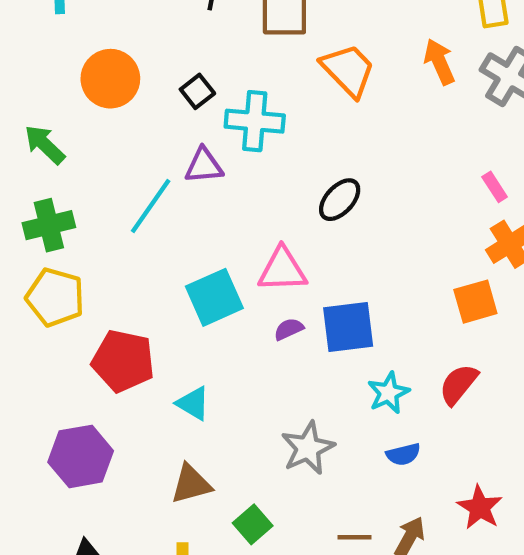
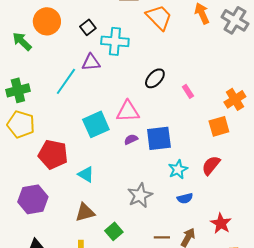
green arrow: (45, 144) -> (22, 41), moved
pink rectangle: (495, 187) -> (188, 91), moved

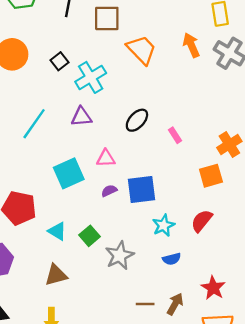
cyan cross: (115, 41) -> (91, 77), turned -36
purple triangle: (91, 62) -> (81, 117), moved
pink triangle: (128, 111) -> (106, 158), size x0.7
green square: (114, 231) -> (90, 236), moved

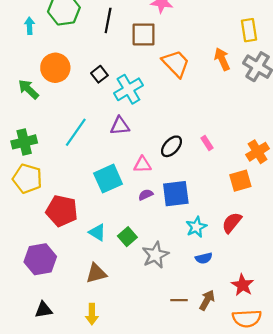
black ellipse: (137, 120) -> (172, 146), moved

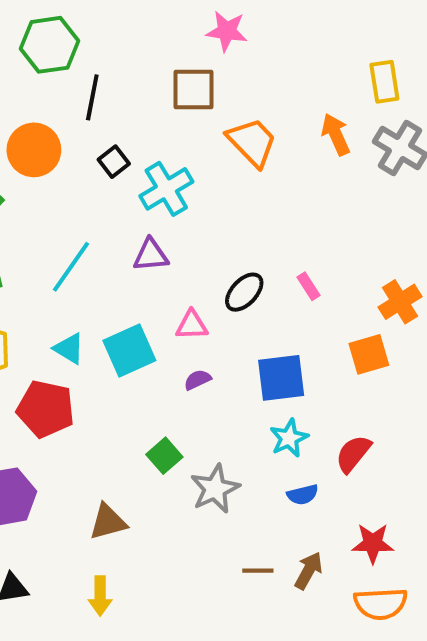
black line: (108, 20) -> (92, 97), moved
blue square: (176, 194) -> (281, 378), moved
red semicircle: (232, 223) -> (353, 454), moved
cyan triangle: (97, 232) -> (69, 349), moved
red star: (243, 285) -> (373, 543), turned -30

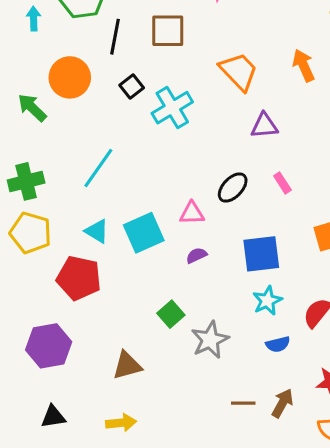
brown square: (194, 90) -> (168, 31), moved
purple triangle: (151, 255) -> (264, 126), moved
yellow arrow: (100, 596) -> (121, 423), turned -96

